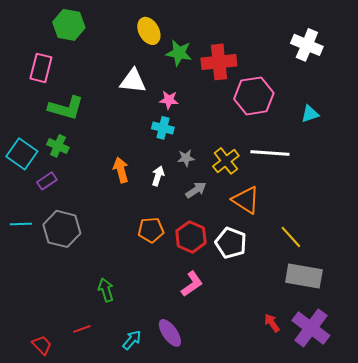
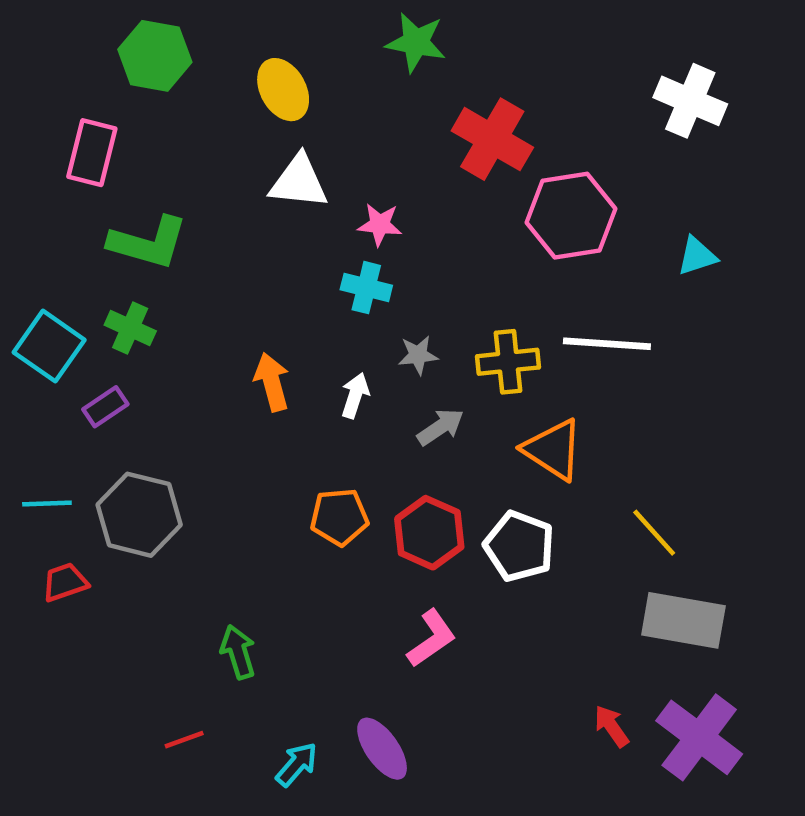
yellow ellipse: (149, 31) -> (283, 90), moved
green star: (179, 53) -> (416, 42), moved
red cross: (219, 62) -> (492, 139), turned 36
yellow cross: (226, 161) -> (508, 362), turned 32
red trapezoid: (42, 345) -> (65, 582), moved, turned -65

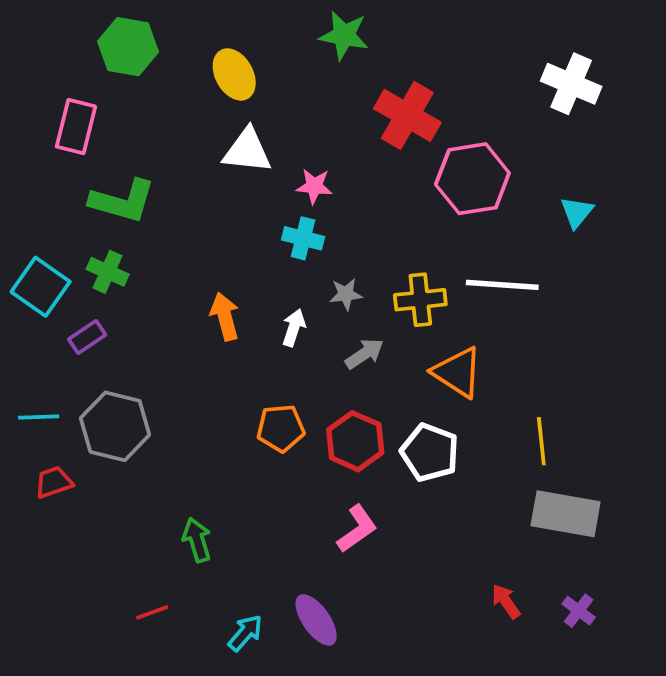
cyan triangle: (697, 256) -> (577, 212), turned -33
yellow line: (654, 533) -> (541, 441), turned 36
purple cross: (699, 737) -> (579, 611), size x0.5

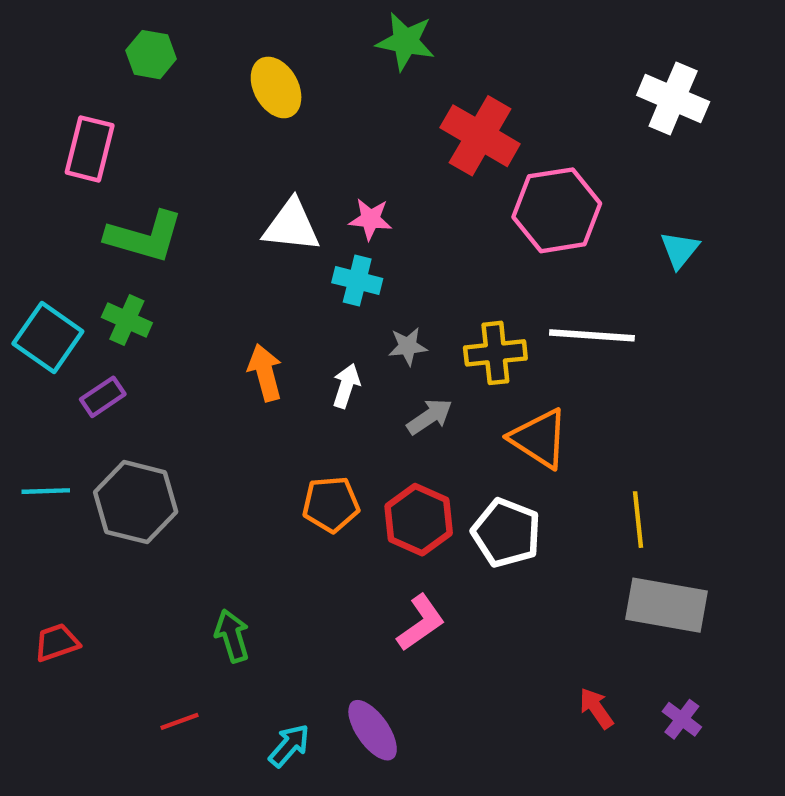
green hexagon: (128, 47) -> (151, 55), size x0.7
white triangle: (247, 151) -> (291, 226), moved
red trapezoid: (54, 482) -> (57, 642), moved

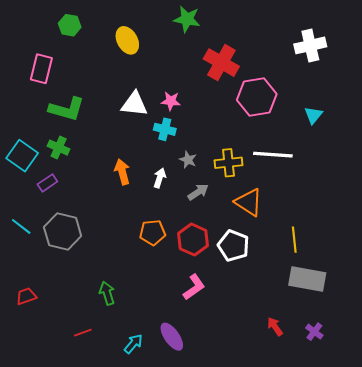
white cross: (673, 98) -> (310, 45), turned -36
gray star: (408, 346) -> (188, 160), turned 30
cyan line: (46, 491) -> (21, 226), turned 40

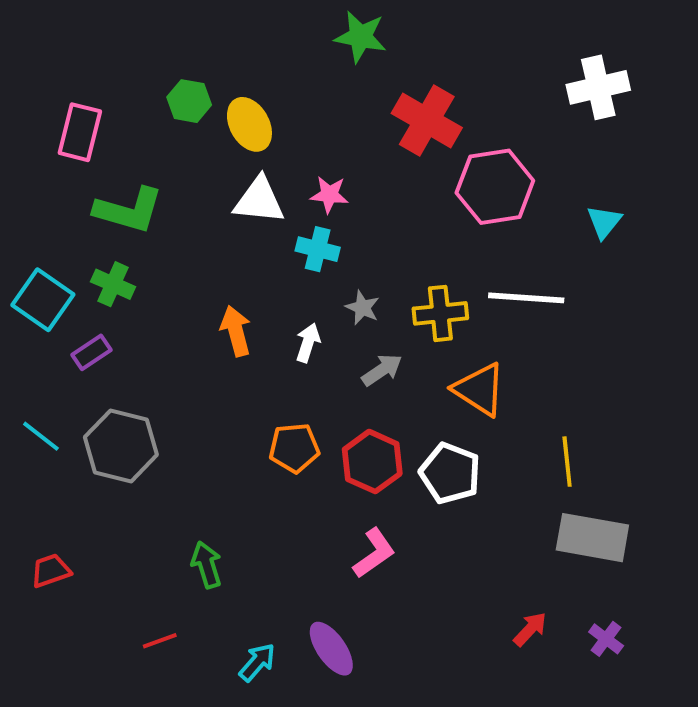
green hexagon: (70, 25) -> (189, 101), moved
yellow ellipse: (127, 40) -> (249, 124), moved
red arrow: (275, 327) -> (530, 629), turned 78

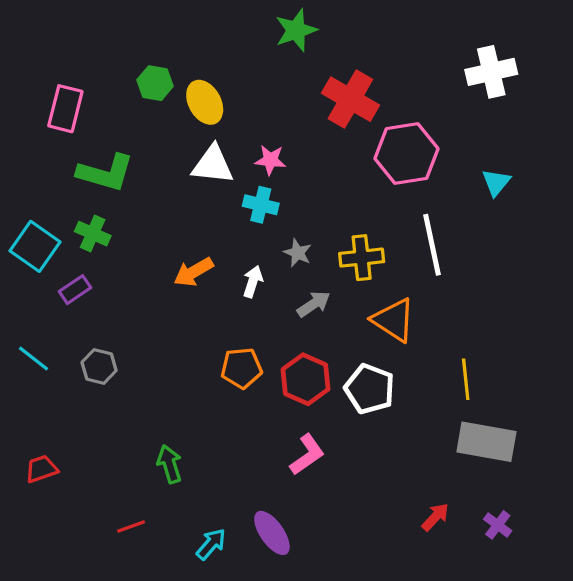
green star: (361, 37) -> (296, 30), turned -30
white line: (526, 298) -> (432, 245), turned 74
orange arrow: (236, 331) -> (193, 272), turned -105
gray hexagon: (121, 446) -> (99, 366), size x0.6

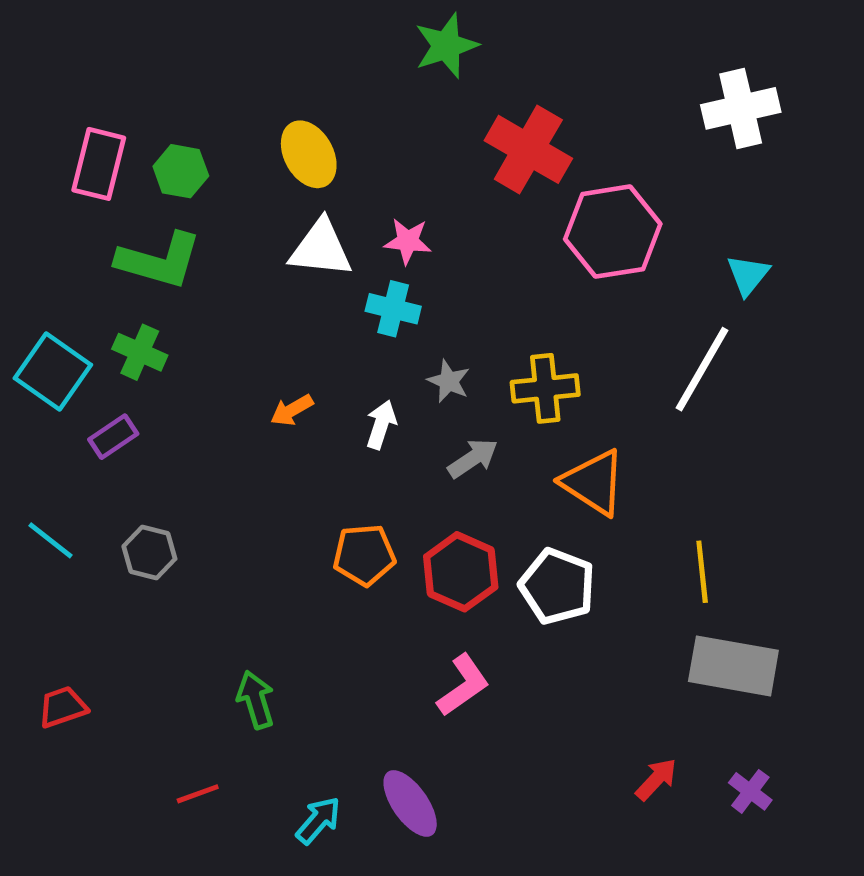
green hexagon: (155, 83) -> (181, 171), moved
white line: (432, 245) -> (702, 369), moved, turned 42
orange arrow: (193, 272) -> (292, 410), size x0.7

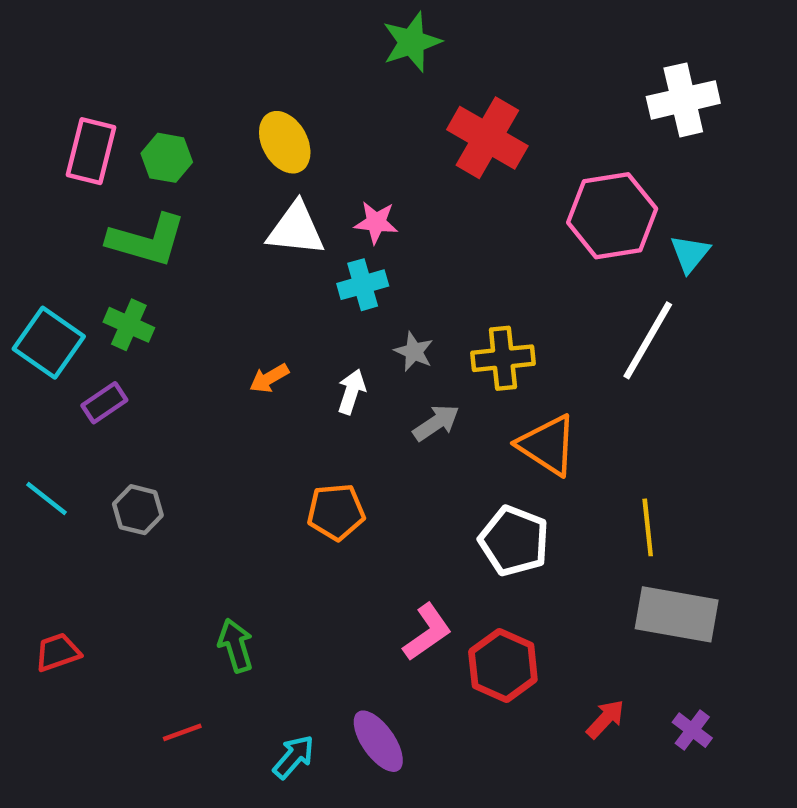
pink hexagon: (613, 232) -> (612, 216), moved
cyan cross: (393, 309) -> (363, 285), turned -30
red hexagon: (461, 572) -> (503, 666), moved

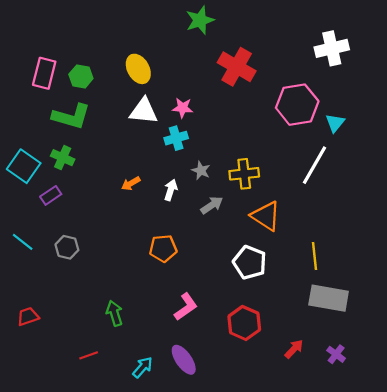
pink L-shape: (427, 632) -> (186, 307), moved

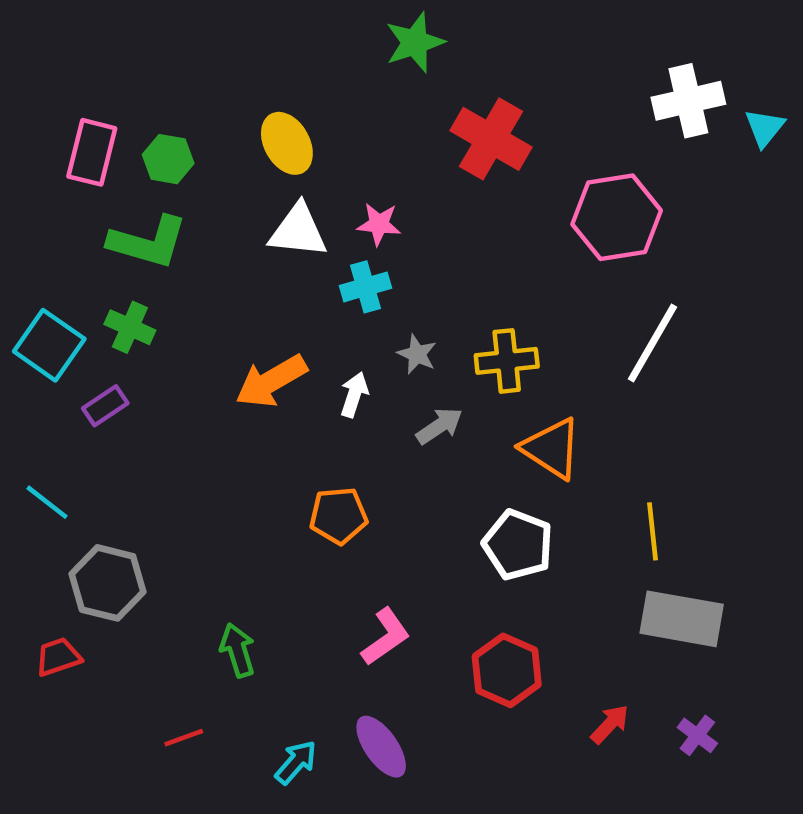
cyan triangle: (335, 123) -> (765, 128), moved
orange arrow: (131, 184) -> (271, 381), size x1.8
gray hexagon: (67, 247) -> (108, 583), moved, size x1.5

